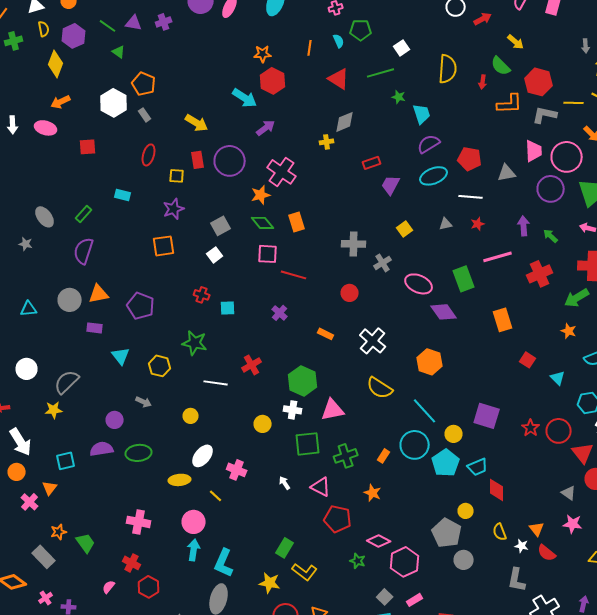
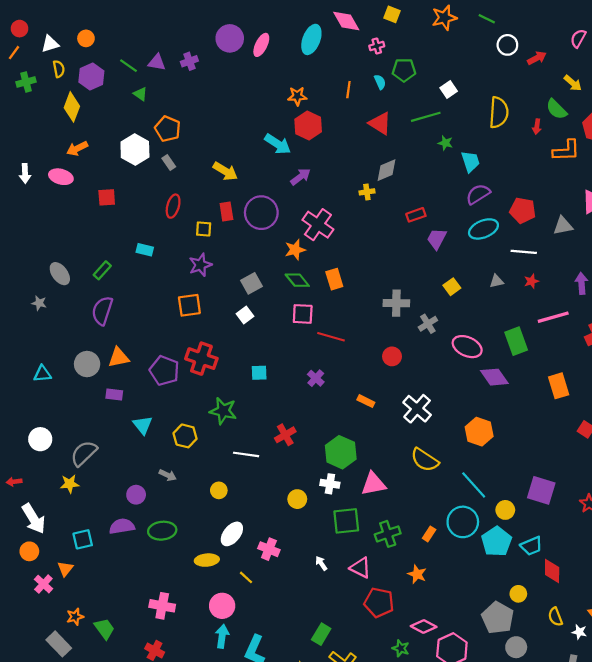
red cross: (202, 295) -> (201, 359), moved, size x1.8

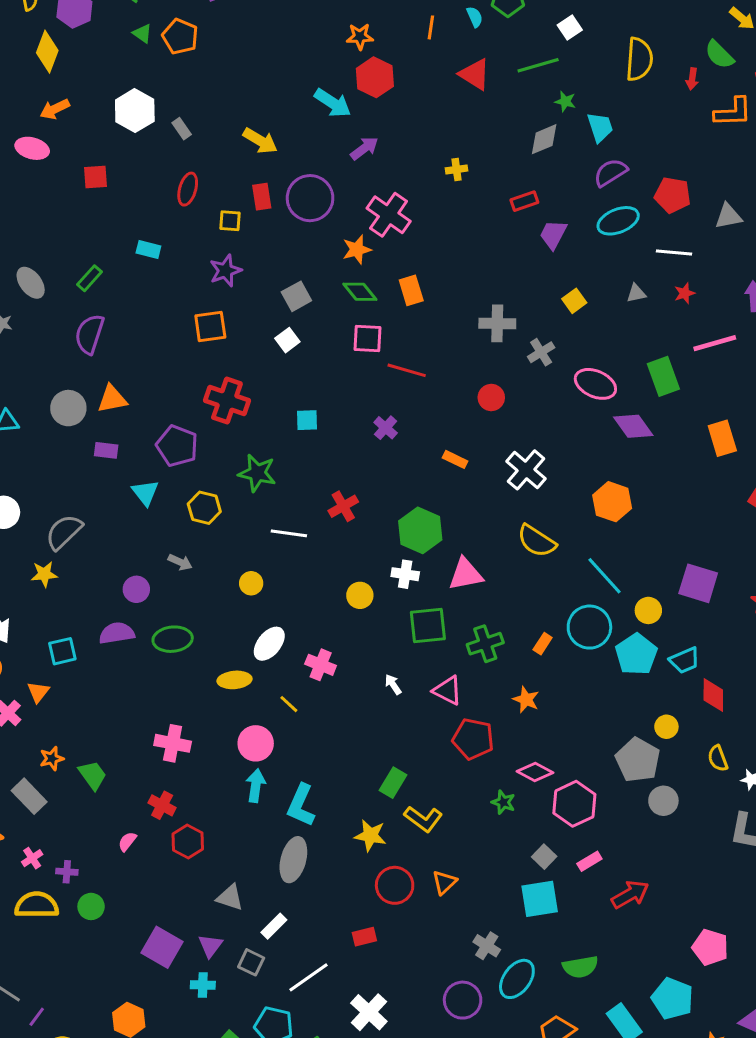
orange pentagon: (168, 129) -> (180, 37), moved
gray diamond: (387, 170) -> (544, 139), moved
purple pentagon: (164, 371) -> (177, 446), moved

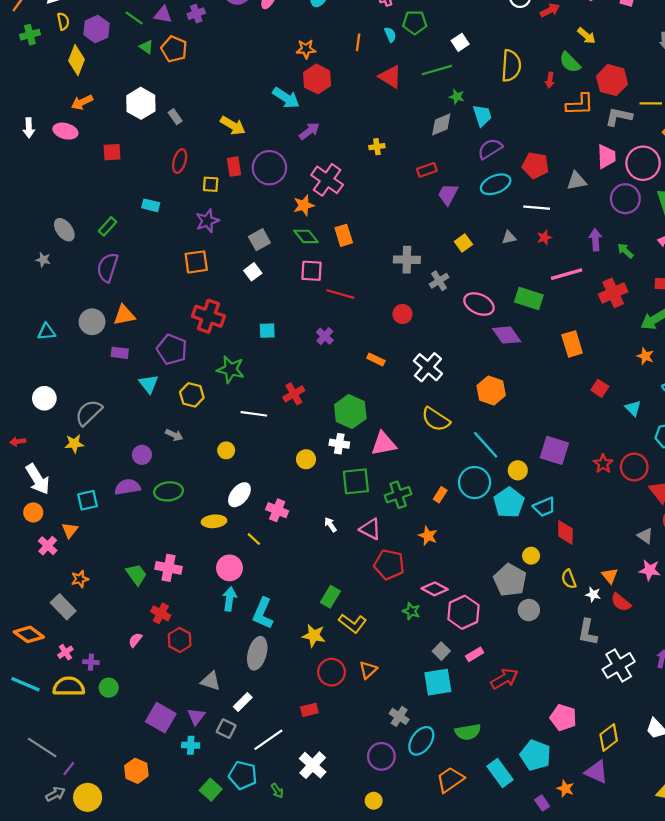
green rectangle: (663, 376) -> (529, 298), turned -52
green trapezoid: (93, 775) -> (136, 575), moved

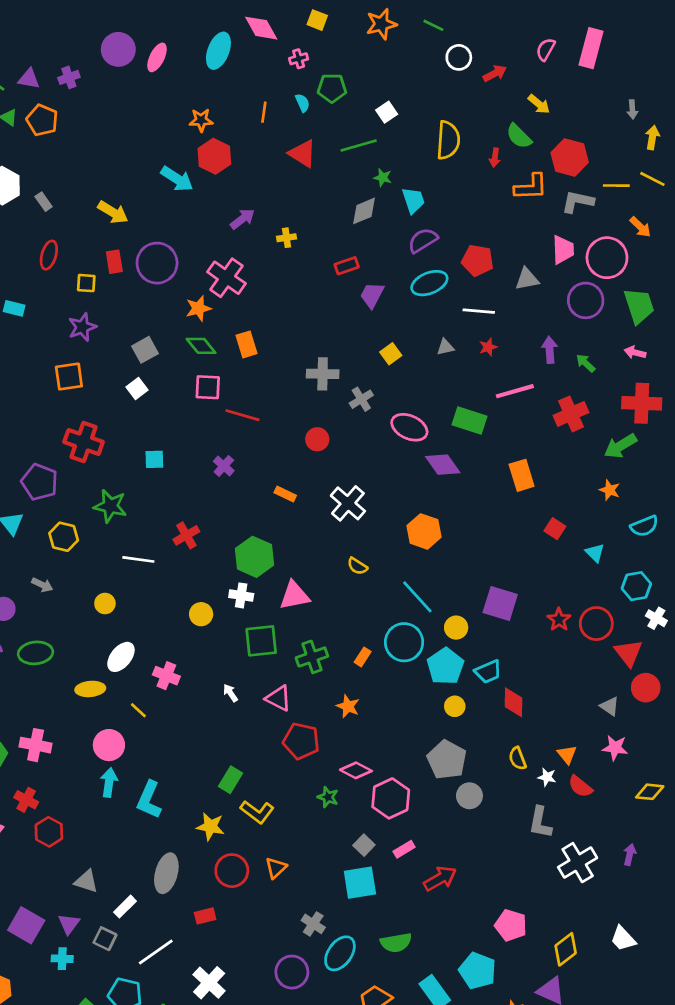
purple arrow: (309, 131) -> (242, 219), moved
yellow semicircle: (436, 419) -> (357, 566), size x0.6
yellow circle: (531, 556) -> (455, 706), moved
gray ellipse: (257, 653) -> (166, 873), moved

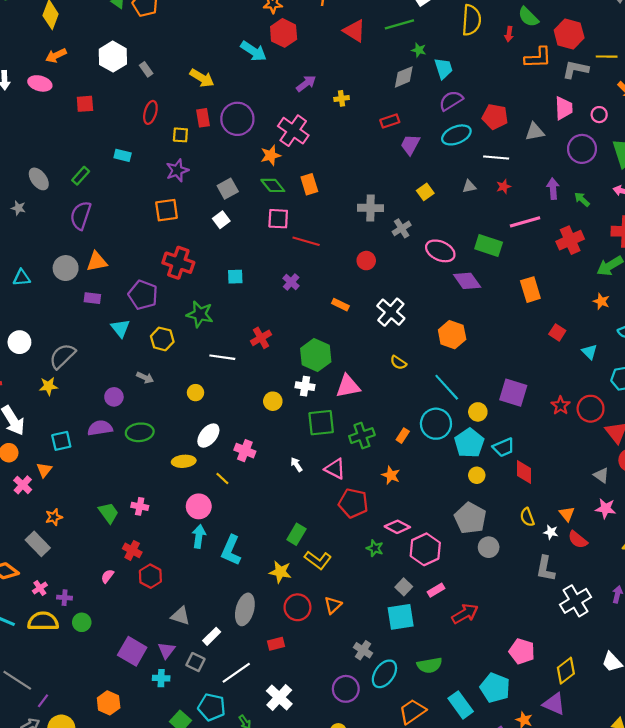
pink circle: (607, 258) -> (599, 115), size x0.5
pink cross: (36, 745) -> (140, 506), size x0.7

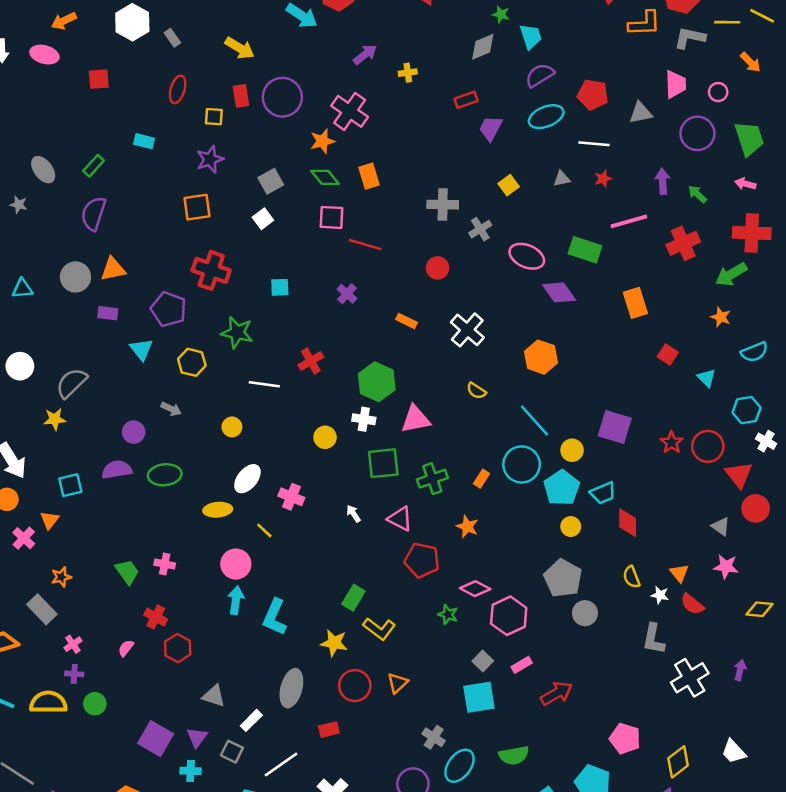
pink cross: (40, 588) -> (73, 644), moved

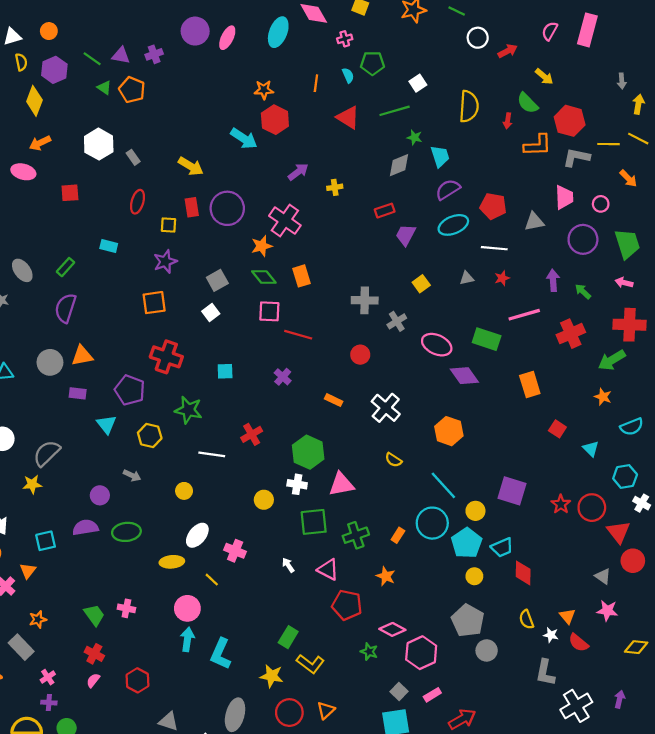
red cross: (156, 617) -> (94, 654), moved

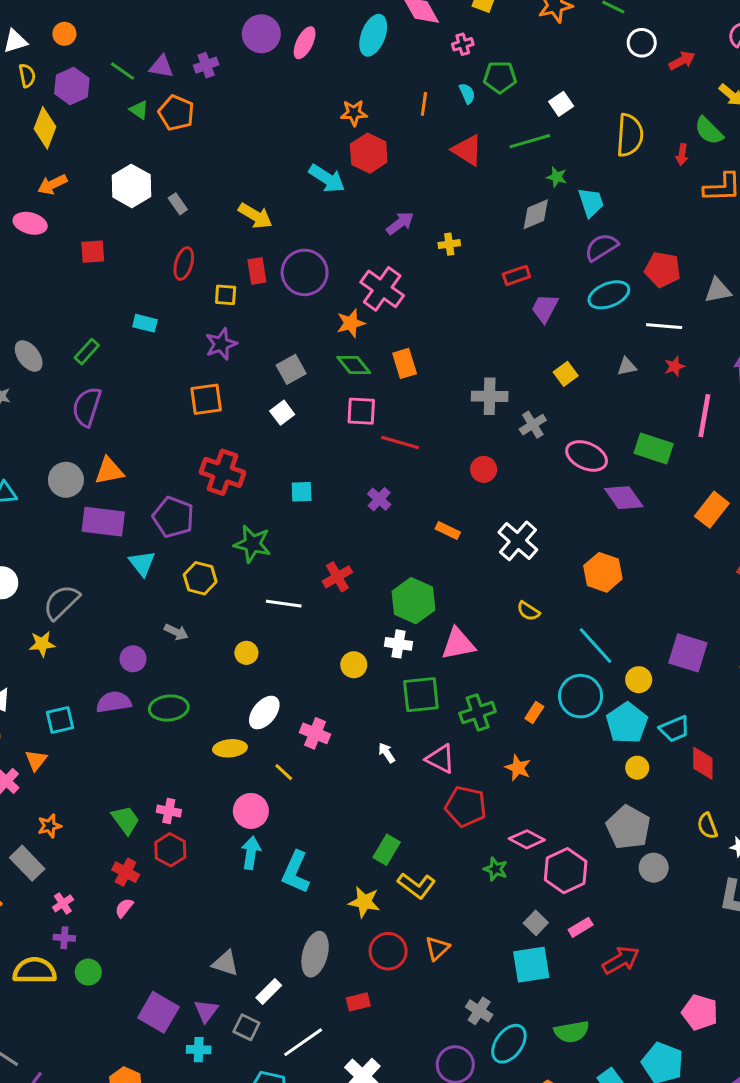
pink line: (524, 315) -> (704, 416), turned -64
orange rectangle: (530, 385) -> (712, 510), turned 55
purple rectangle: (78, 393) -> (103, 522), size x1.8
red hexagon: (138, 680) -> (170, 850), moved

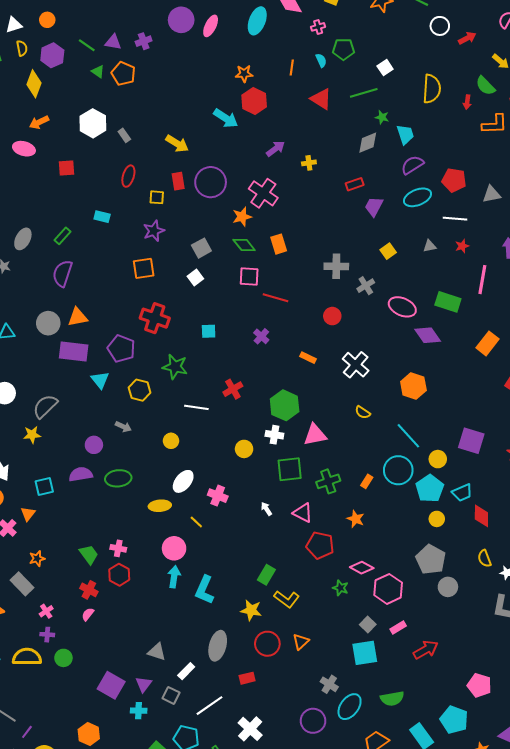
gray ellipse: (29, 356) -> (23, 239), turned 65

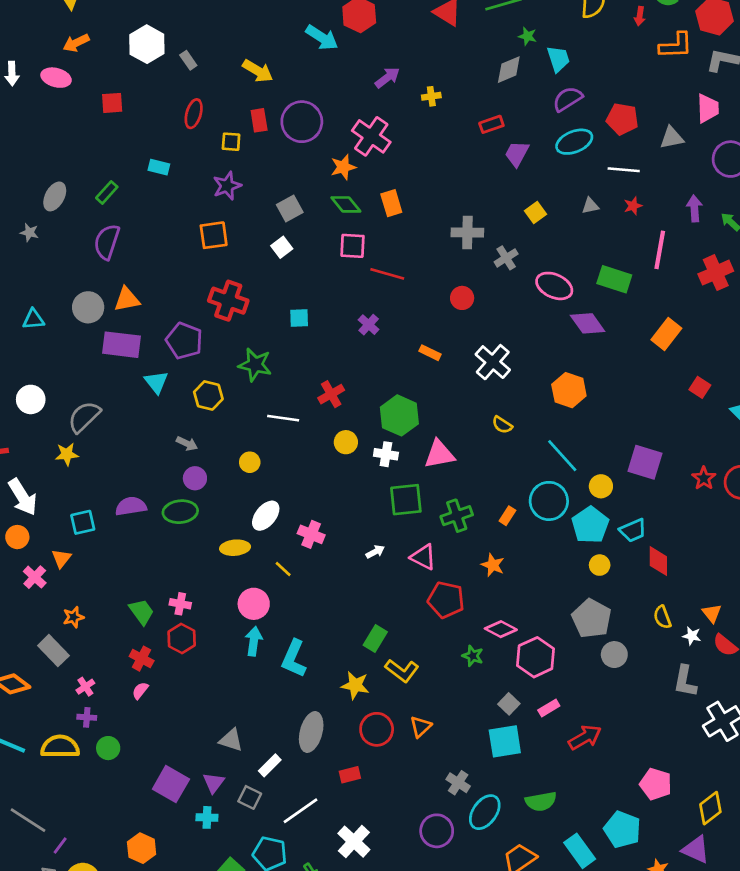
purple circle: (94, 445) -> (195, 478), moved
yellow circle: (244, 449) -> (346, 442), moved
white arrow: (266, 509) -> (375, 552), turned 96

